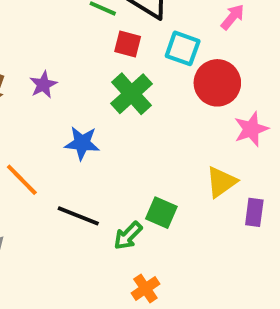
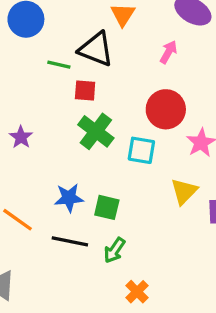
cyan square: (183, 48) -> (141, 150), moved
blue star: (82, 143) -> (69, 198), moved
green square: (161, 213) -> (107, 207), moved

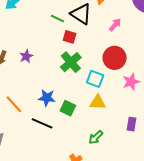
pink arrow: (168, 52) -> (115, 25), moved
yellow triangle: (184, 191) -> (98, 102), moved, turned 36
green arrow: (114, 250) -> (96, 137), moved

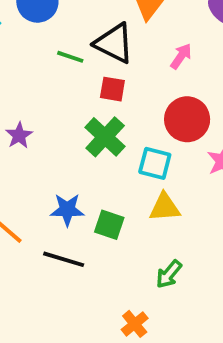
red square: (70, 37) -> (112, 89), moved

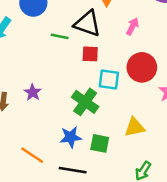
green cross: (105, 137) -> (85, 102), moved
cyan square: (155, 163) -> (109, 80), moved

